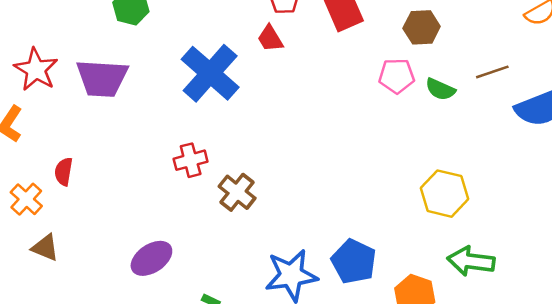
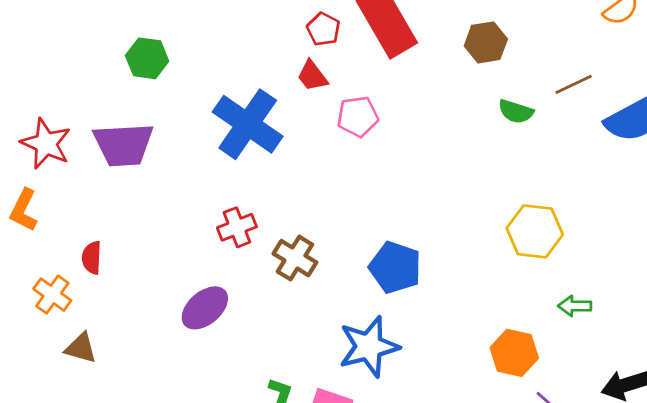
pink pentagon: (397, 76) -> (358, 117), moved
purple ellipse: (151, 258) -> (205, 308), moved
green arrow: (471, 261) -> (575, 306), size x0.6
blue pentagon: (354, 262) -> (395, 267), moved

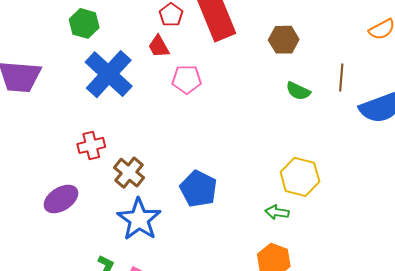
green hexagon: (147, 58) -> (84, 23), moved
brown line: (574, 84) -> (341, 78), turned -68
green arrow: (575, 306) -> (277, 212), moved
blue star: (369, 347) -> (139, 219), moved, turned -30

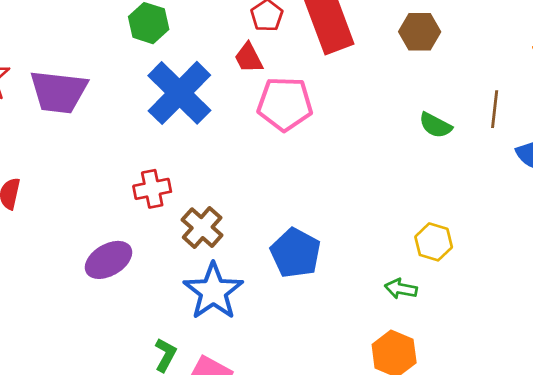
brown hexagon: (284, 40) -> (420, 32), moved
pink pentagon: (187, 79) -> (285, 104), size x1.4
yellow hexagon: (300, 177) -> (434, 242), size x0.7

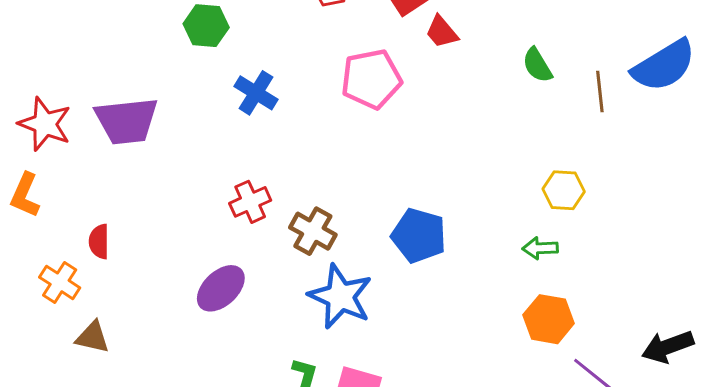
red trapezoid: (249, 58) -> (442, 32), moved
blue cross: (179, 93) -> (256, 93), size x0.6
brown line: (495, 109) -> (600, 91), moved
green semicircle: (435, 125) -> (537, 65), turned 44

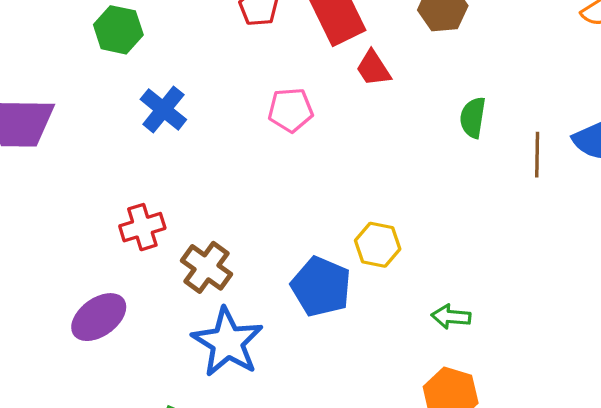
green semicircle: (537, 65) -> (473, 118), turned 33
pink pentagon: (371, 79) -> (291, 110), size x0.7
yellow hexagon: (564, 190) -> (378, 245), moved

